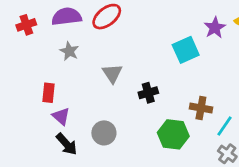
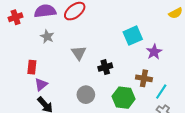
purple star: (215, 28) -> (154, 52), moved
purple triangle: (61, 116) -> (41, 84), turned 40
gray circle: (104, 133) -> (86, 95), moved

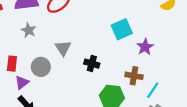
black cross: (105, 67) -> (92, 64), turned 32
gray circle: (86, 95) -> (41, 67), moved

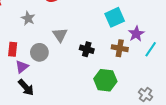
brown cross: (134, 76) -> (120, 48), moved
cyan line: (153, 90) -> (151, 49), moved

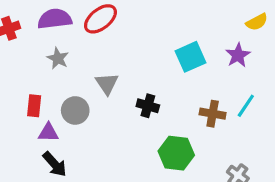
purple star: (136, 34) -> (238, 55), moved
brown cross: (120, 48) -> (213, 114), moved
purple triangle: (22, 67) -> (48, 133), turned 40

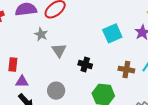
gray star: (58, 58) -> (41, 34), moved
gray circle: (75, 110) -> (56, 91), moved

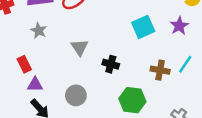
gray star: (41, 34) -> (39, 31), moved
red rectangle: (13, 64) -> (24, 64), turned -32

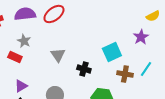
cyan square: (143, 27) -> (112, 52), moved
red rectangle: (24, 64) -> (15, 57), moved, turned -40
purple triangle: (35, 85) -> (21, 86), turned -32

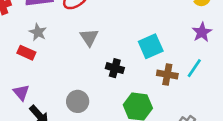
purple star: (141, 37) -> (202, 32), moved
gray triangle: (58, 55) -> (89, 37), moved
purple triangle: (21, 86) -> (21, 92), moved, turned -40

